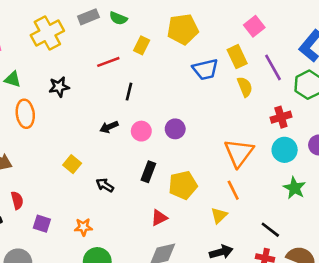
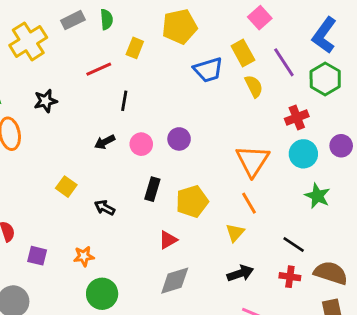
green semicircle: (118, 18) -> (107, 19), turned -114

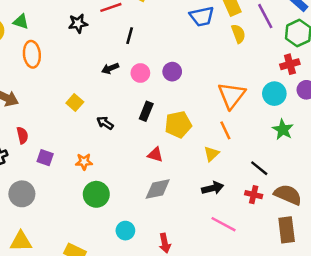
black star: (45, 101) -> (78, 23), moved
red cross: (297, 118) -> (290, 64), moved
red triangle: (168, 240) -> (155, 155), turned 42

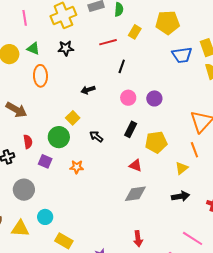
black star: (78, 23) -> (66, 48), moved
black arrow: (110, 68) -> (88, 90), moved
green circle: (96, 194) -> (59, 137), moved
pink line: (223, 224) -> (193, 238), moved
cyan circle: (125, 231) -> (45, 217), moved

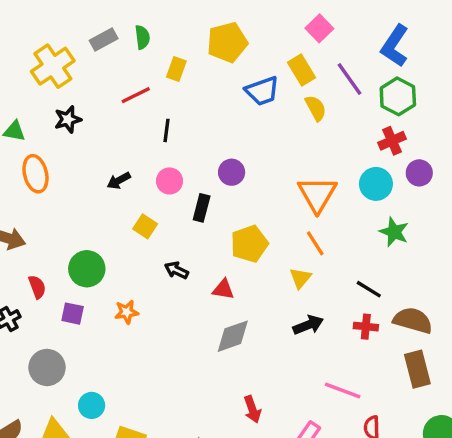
pink circle: (128, 98) -> (170, 181), moved
yellow square: (73, 118) -> (145, 226), moved
black rectangle: (131, 129) -> (202, 208), moved
black arrow: (96, 137) -> (176, 270), moved

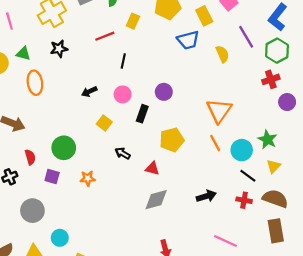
yellow rectangle: (302, 70) -> (204, 16), moved
cyan circle: (376, 184) -> (242, 150), moved
yellow triangle: (300, 278) -> (274, 166), moved

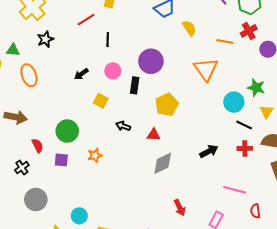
yellow semicircle: (222, 54) -> (189, 28), moved
purple circle: (164, 92) -> (151, 61), size x1.5
orange line: (215, 143) -> (225, 41), moved, turned -42
gray circle: (32, 211) -> (36, 200), moved

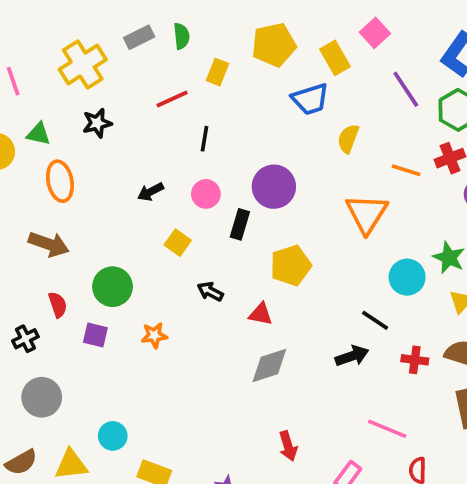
yellow semicircle: (189, 28) -> (348, 139), turned -133
brown arrow: (16, 117) -> (49, 244), moved
black line: (244, 125) -> (375, 320), moved

